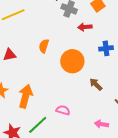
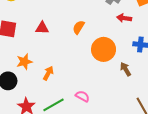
brown arrow: (96, 84) -> (126, 69), moved
orange arrow: (26, 96) -> (48, 73), size x0.6

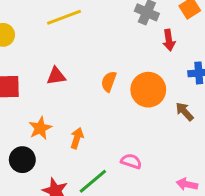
red arrow: (124, 18) -> (169, 40), turned -96
orange semicircle: (79, 27) -> (109, 81), moved

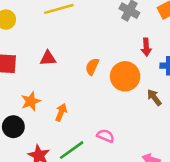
red arrow: (169, 40) -> (146, 47), moved

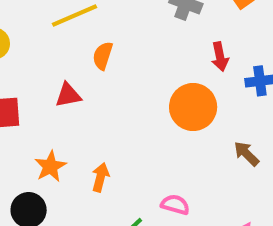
orange semicircle: (92, 67) -> (103, 56), moved
brown arrow: (154, 97) -> (246, 154), moved

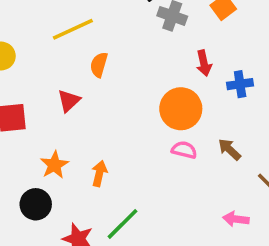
red triangle: (68, 95) -> (69, 101), turned -30
pink semicircle: (175, 205) -> (184, 150), moved

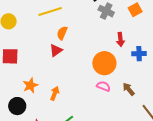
red triangle: (69, 101) -> (56, 50), moved

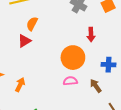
blue cross: (139, 54) -> (109, 65), moved
pink semicircle: (103, 86) -> (70, 81), turned -32

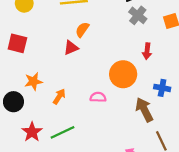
pink semicircle: (70, 81) -> (98, 97), moved
brown arrow: (96, 86) -> (144, 110), size x1.5

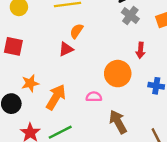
orange arrow: (59, 96) -> (56, 97), size x1.6
brown arrow: (144, 110) -> (118, 122), moved

